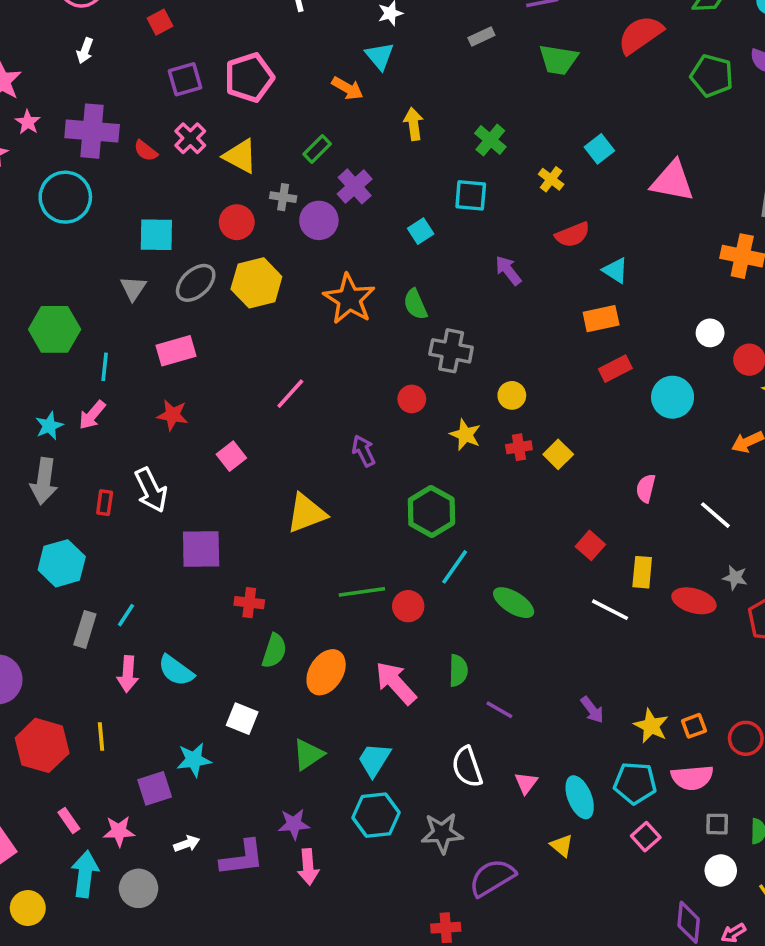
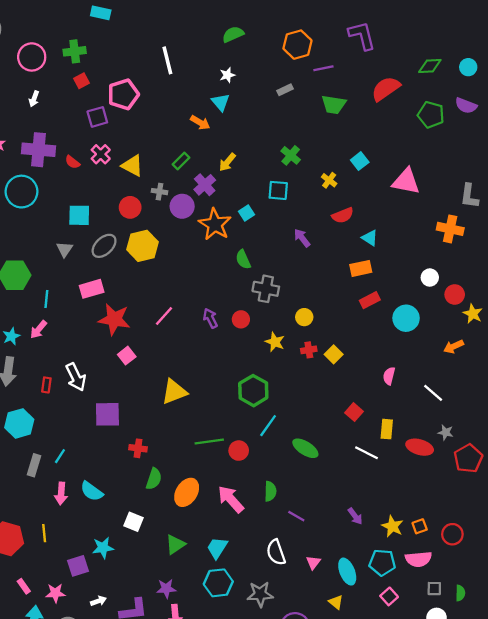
pink pentagon: (249, 78) -> (123, 94), moved
yellow arrow: (414, 124) -> (227, 162), moved, turned -132
orange star: (349, 299) -> (215, 224), moved
red star: (172, 415) -> (114, 319), moved, size x1.6
purple arrow: (364, 451) -> (210, 318), moved

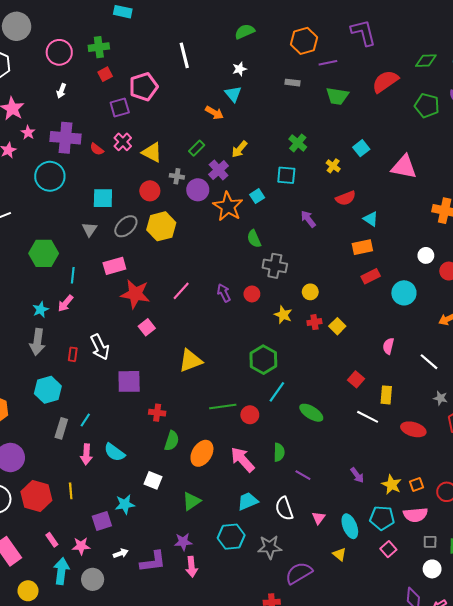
gray rectangle: (285, 90) -> (293, 83), turned 32
red ellipse: (420, 447) -> (413, 429), moved
cyan trapezoid: (217, 548) -> (248, 501), moved, turned 35

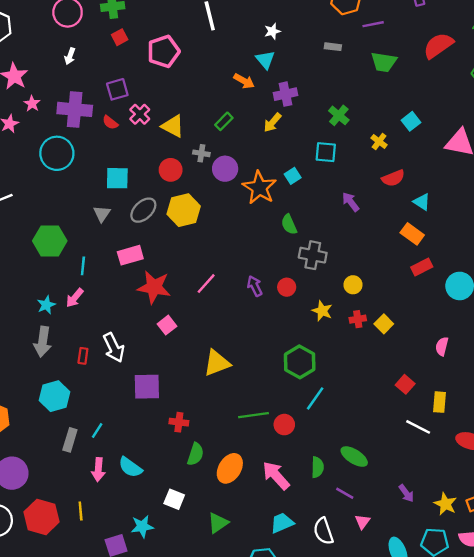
purple square: (120, 108) -> (117, 89), moved
purple cross: (219, 170) -> (285, 94), moved, turned 30
orange rectangle: (362, 247) -> (412, 234), turned 48
green ellipse: (311, 413) -> (354, 457), moved
pink triangle: (319, 518) -> (362, 522), moved

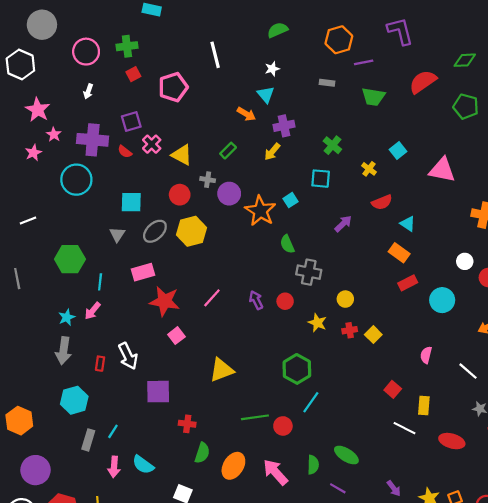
purple arrow: (351, 202) -> (343, 224), turned 84

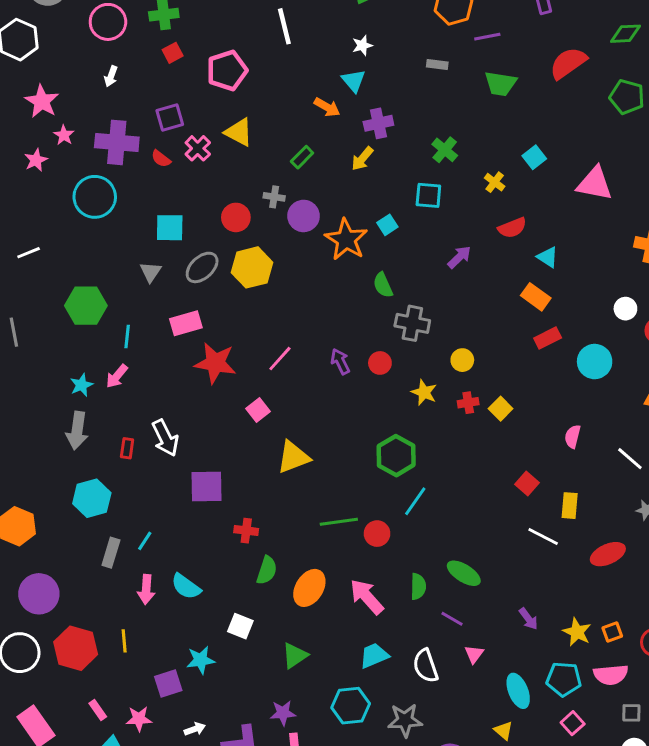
yellow triangle: (182, 155) -> (239, 132), moved
pink square: (176, 336) -> (258, 410), moved
red ellipse: (452, 441) -> (608, 554), turned -40

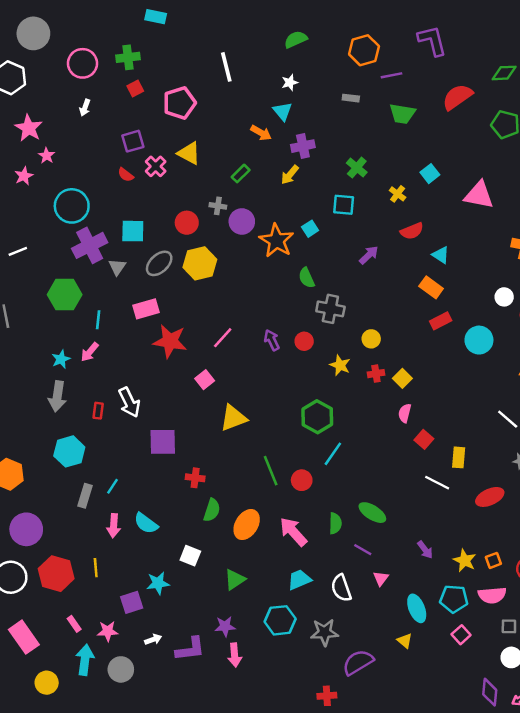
purple cross: (117, 142) -> (90, 245), moved, turned -32
pink semicircle: (573, 436) -> (405, 413), moved
green line: (339, 522) -> (271, 471), turned 76

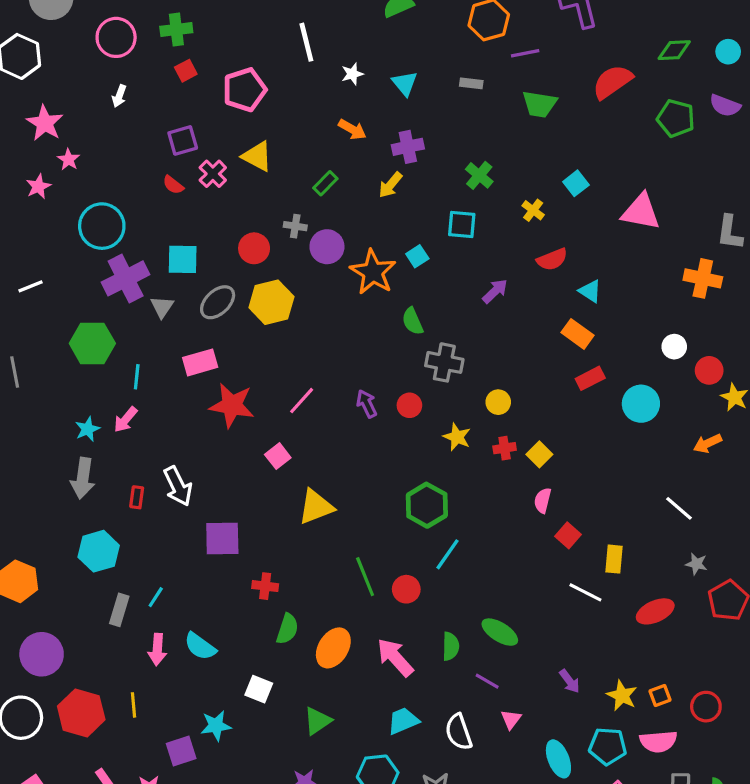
white star: (290, 83) -> (352, 74), moved
cyan triangle: (283, 111) -> (405, 83), moved

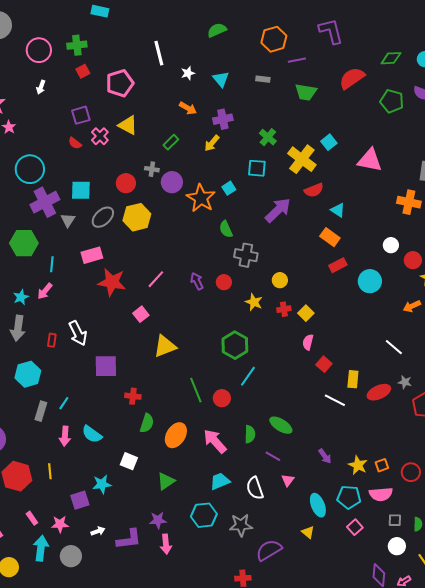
yellow cross: (533, 210) -> (302, 159), size x2.0
purple arrow: (495, 291) -> (278, 210), size x1.6
red ellipse: (655, 611) -> (379, 392), moved

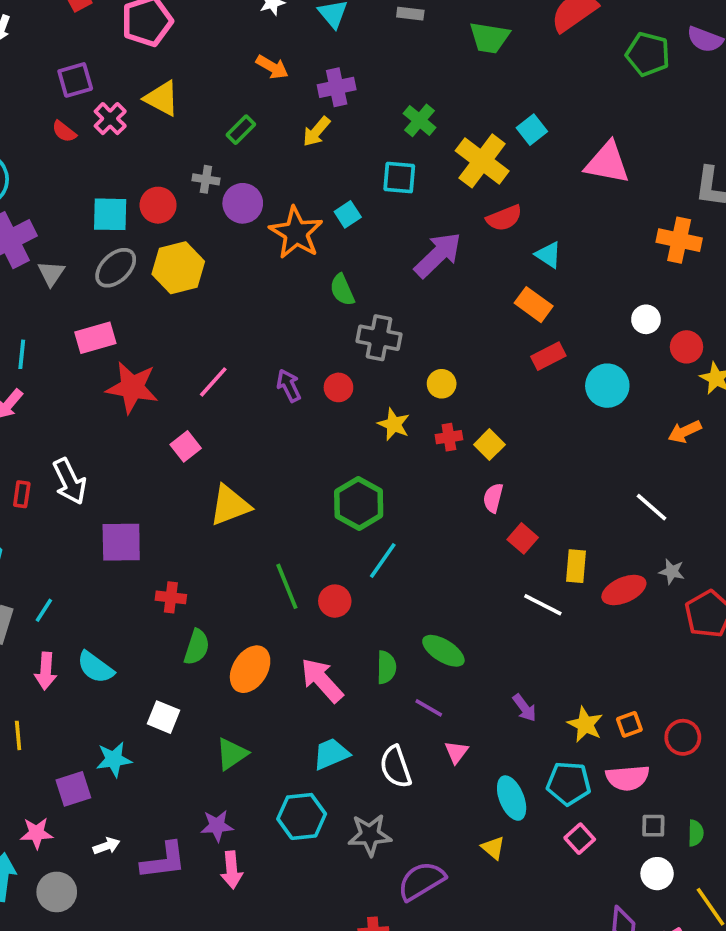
cyan square: (81, 190) -> (110, 214), moved

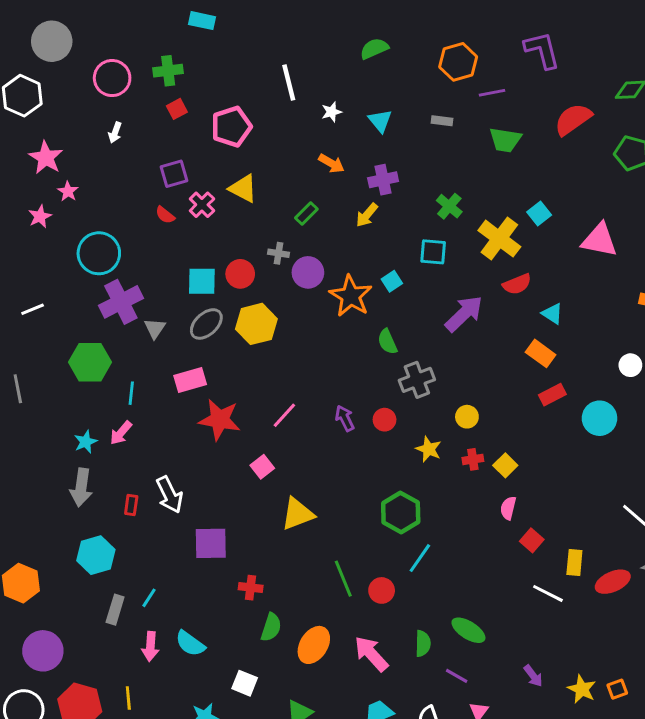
gray cross: (379, 338) -> (417, 380), turned -32

